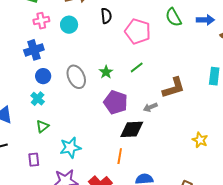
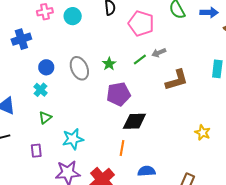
blue cross: (34, 50) -> (21, 39), moved
purple pentagon: (116, 102) -> (119, 94), turned -30
gray arrow: (150, 107) -> (159, 53), moved

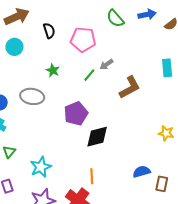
green star: (109, 64) -> (53, 70), moved
gray ellipse: (79, 68) -> (32, 96), turned -45
orange line: (122, 148) -> (92, 176), moved
blue semicircle: (147, 171) -> (142, 172), moved

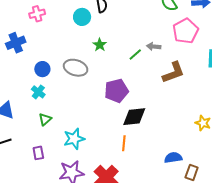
pink pentagon: (83, 39) -> (185, 31), moved, turned 30
cyan circle: (14, 47) -> (82, 17), moved
gray arrow: (106, 64) -> (154, 46), turned 32
orange line: (92, 176) -> (124, 143), moved

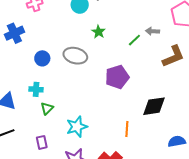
cyan cross: (38, 92) -> (36, 89), moved, turned -32
black diamond: (134, 117) -> (154, 106), moved

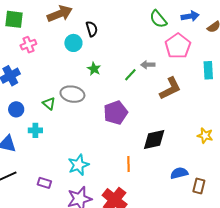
blue circle: (42, 58) -> (16, 109), moved
green triangle: (47, 108) -> (49, 103), moved, turned -32
purple rectangle: (42, 142) -> (44, 183), turned -56

